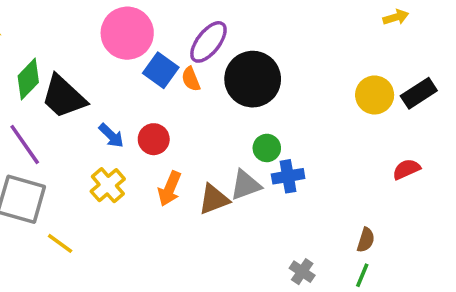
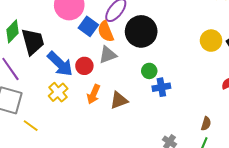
orange semicircle: (191, 79) -> (106, 31), size x1.5
black trapezoid: (64, 97) -> (33, 42), turned -148
blue arrow: (111, 136) -> (60, 64), size x1.8
gray triangle: (246, 185) -> (108, 55), moved

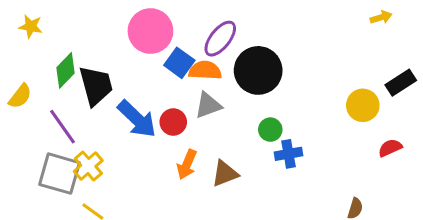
orange semicircle: (106, 31) -> (205, 70), turned 115
yellow circle: (211, 41) -> (363, 105), moved
yellow cross: (58, 92) -> (88, 166), moved

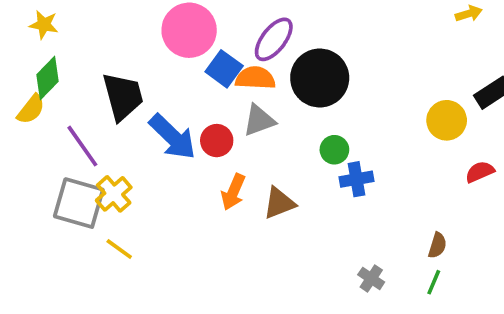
green diamond: (66, 70) -> (47, 78), moved

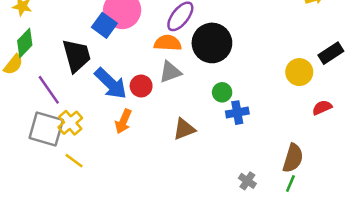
blue square: (224, 69) -> (104, 25), moved
orange arrow: (233, 192) -> (123, 121), moved
brown semicircle: (437, 245) -> (293, 158), size x1.6

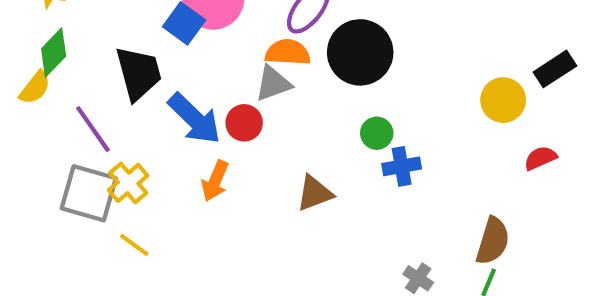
gray triangle: (170, 72) -> (273, 83), moved

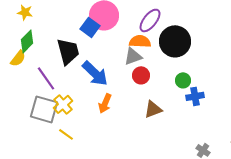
red circle: (244, 123) -> (141, 75), moved

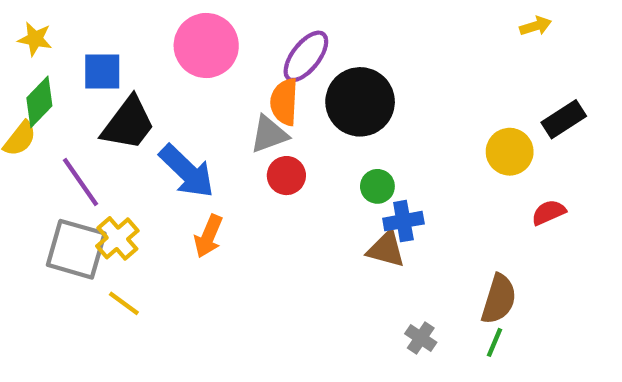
blue square: (90, 27) -> (102, 72), moved, turned -36
orange semicircle: (140, 41) -> (284, 102), turned -90
black trapezoid: (68, 51) -> (128, 124), turned 52
brown triangle: (153, 109) -> (386, 249), moved, turned 36

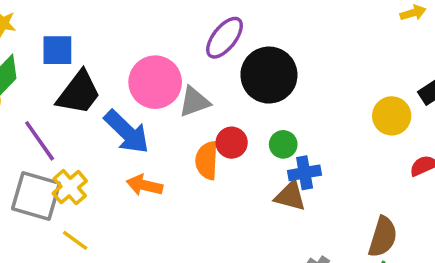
pink circle: (206, 46) -> (155, 82), moved
orange semicircle: (284, 102) -> (207, 160), moved
red circle: (286, 176) -> (232, 143), moved
orange arrow: (208, 236) -> (144, 185), turned 80

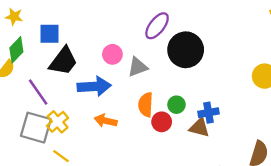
pink circle: (155, 82) -> (112, 54), size x0.6
blue arrow: (127, 132) -> (94, 86), turned -48
red circle: (232, 143) -> (162, 122), moved
green circle: (283, 144) -> (176, 105), moved

